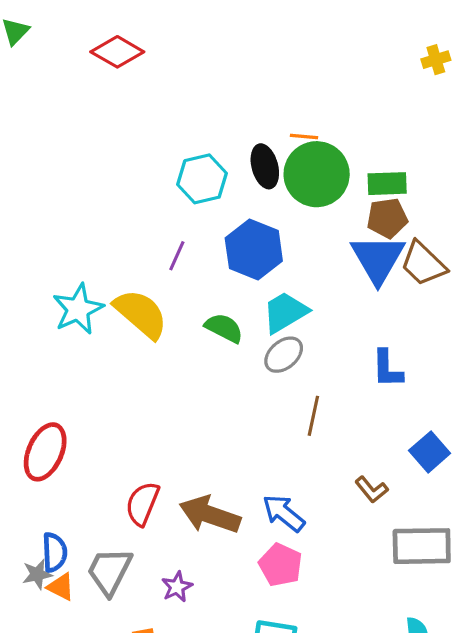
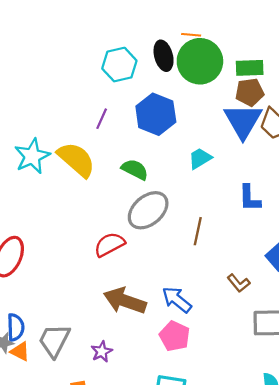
cyan trapezoid: (285, 312) -> (200, 158), moved, size x0.7
gray ellipse: (284, 355) -> (148, 210), moved, size x1.5
red semicircle: (142, 504) -> (109, 244), moved, turned 40

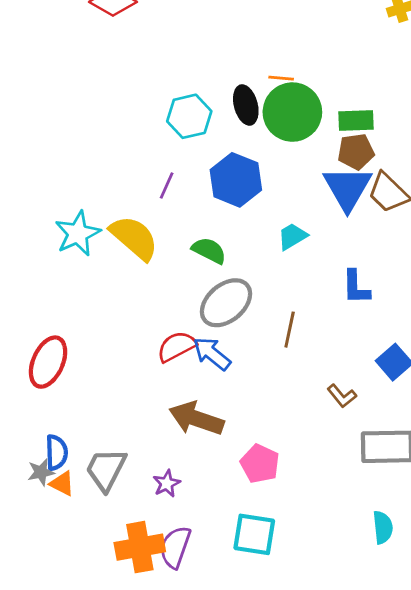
blue arrow: (177, 300) -> (212, 354), moved

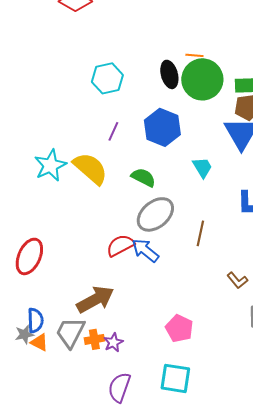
cyan hexagon: (189, 116) -> (107, 78), moved
cyan trapezoid: (292, 236) -> (202, 167), turned 90
brown arrow: (196, 419) -> (95, 299), moved, turned 132
orange cross: (140, 547) -> (94, 339), moved, size x0.6

